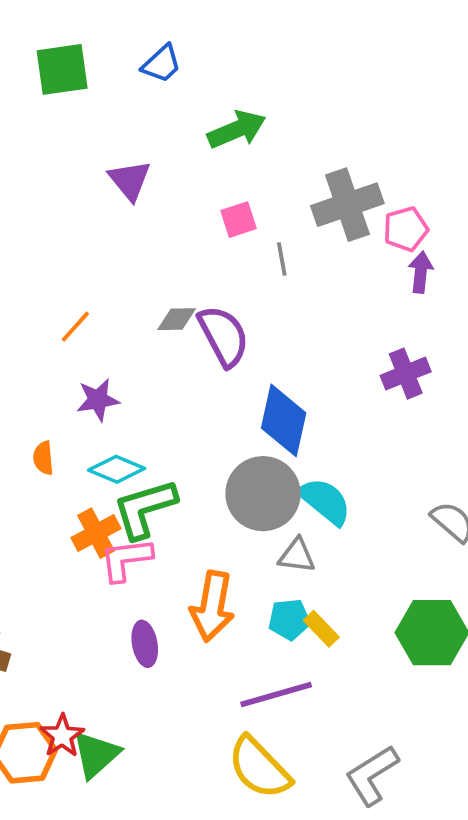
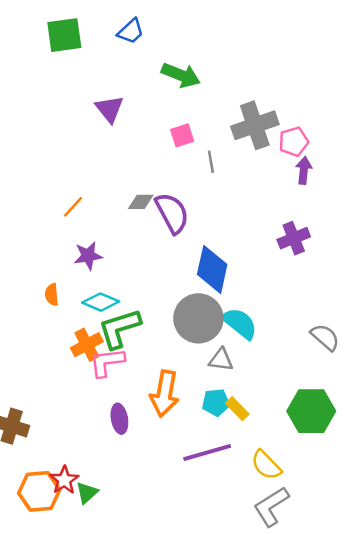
green arrow: (237, 130) -> (181, 75), turned 45
green triangle: (96, 755) -> (87, 493), size x0.7
yellow semicircle: (259, 768) -> (266, 465), moved, size x0.7

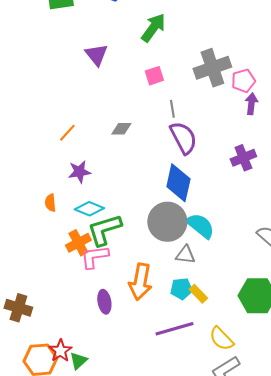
green arrow: (181, 75) -> (153, 28), turned -76
gray line: (211, 162) -> (172, 109), moved
purple semicircle: (172, 213) -> (183, 138), moved

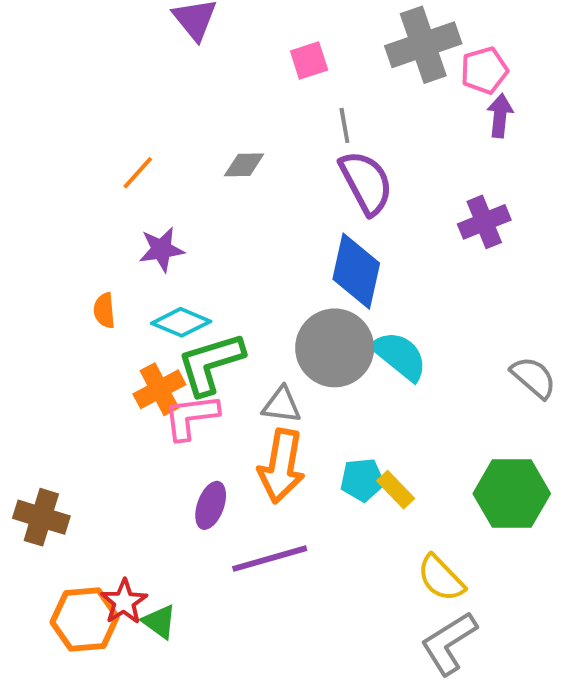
gray triangle: (185, 255) -> (281, 405), moved
purple ellipse: (104, 302) -> (211, 505), turned 30
purple line: (174, 329) -> (270, 559), moved
green triangle: (78, 361) -> (159, 622), turned -42

